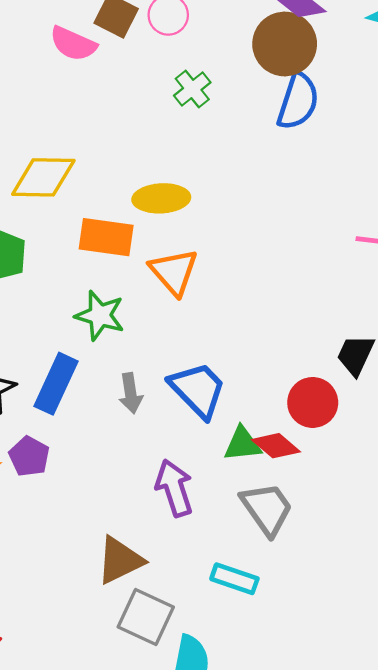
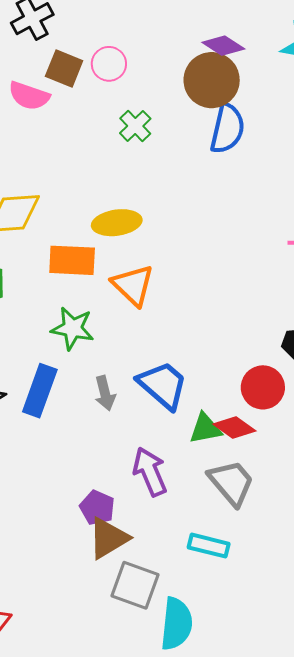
purple pentagon: (29, 456) -> (97, 508), moved

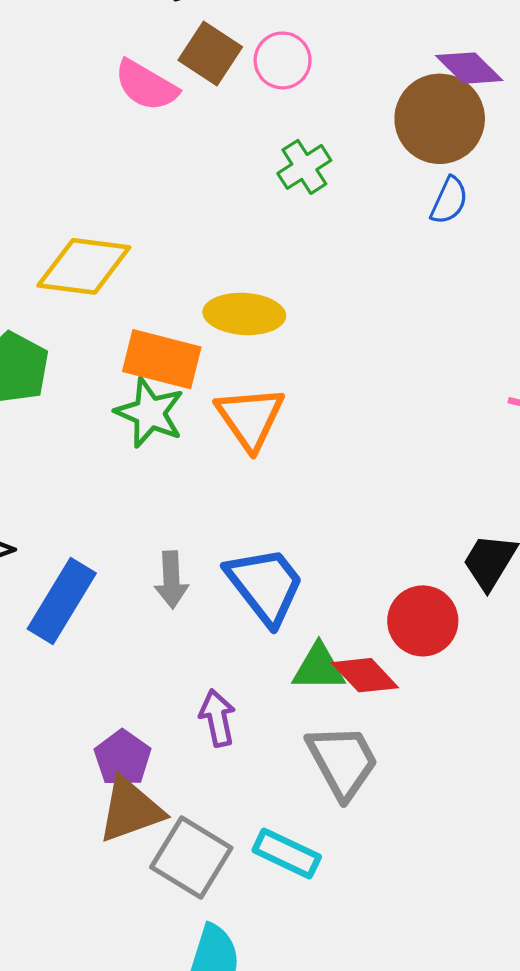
blue semicircle: (227, 129) -> (449, 200), size x0.6
green star: (73, 328) -> (150, 413), moved
blue rectangle: (40, 391) -> (62, 601), moved
purple arrow: (150, 472) -> (217, 718), size x0.7
gray square: (135, 585) -> (191, 858), moved

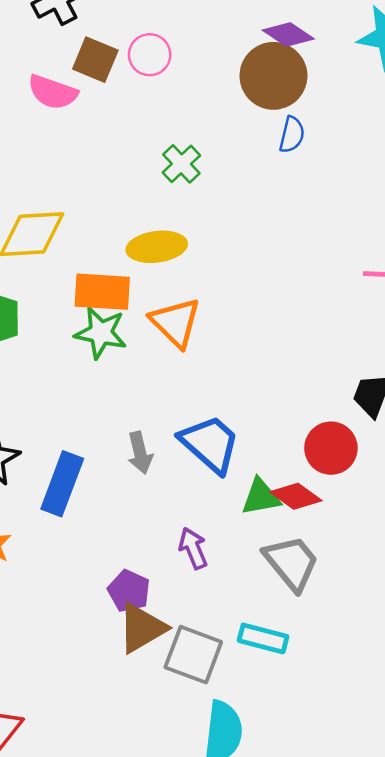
green cross: (304, 167) -> (181, 164), moved

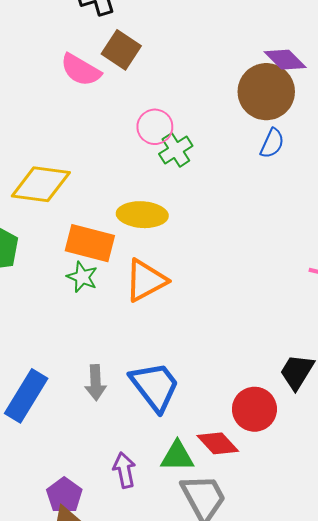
pink circle: (150, 55) -> (155, 127), moved
orange triangle: (176, 323) -> (146, 280), turned 36
green star: (101, 333) -> (82, 277), size x0.7
green triangle: (261, 497) -> (177, 456), moved

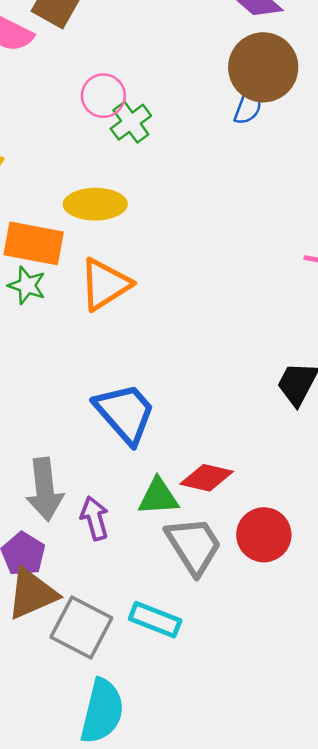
brown circle: (266, 92) -> (263, 67), moved
gray arrow: (96, 383) -> (45, 489), moved, size x1.4
red circle: (254, 409) -> (264, 535), moved
red diamond: (218, 443) -> (207, 478), turned -30

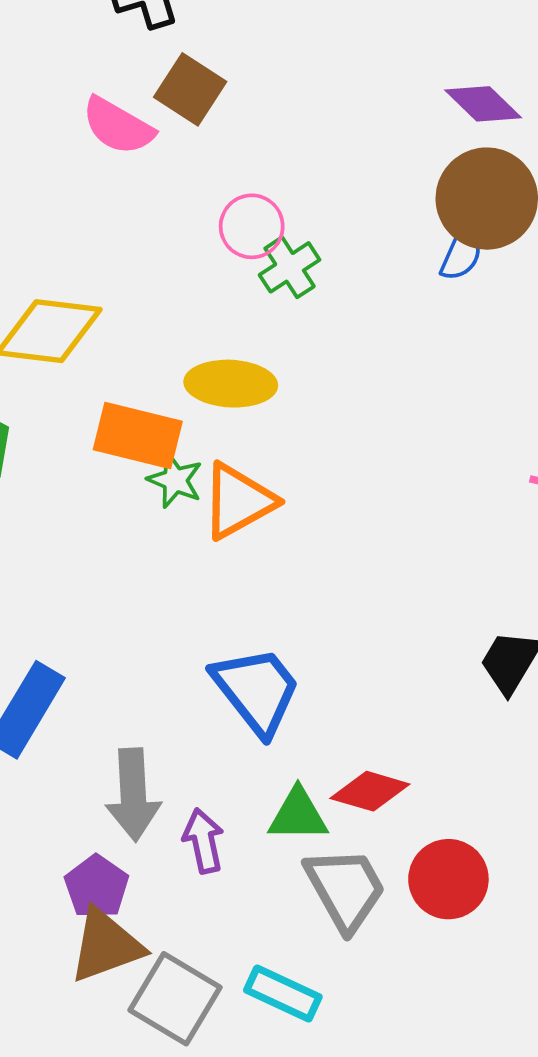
green star: (27, 285) -> (175, 480), moved

